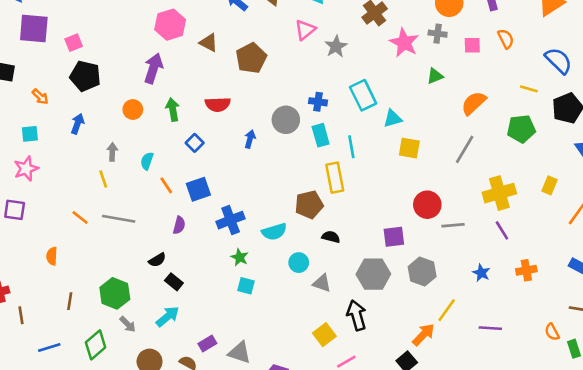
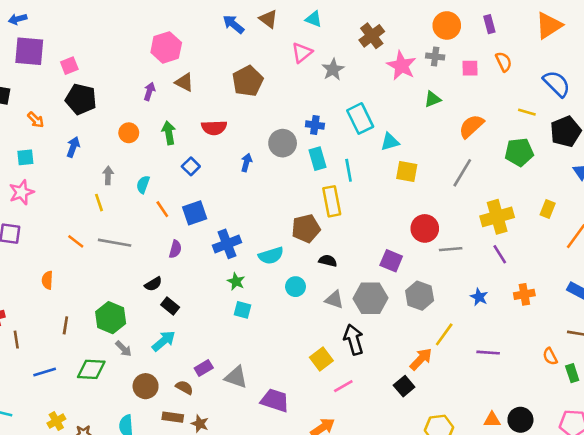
brown triangle: (209, 43) -> (184, 82), moved
purple arrow: (153, 68) -> (149, 91), size x0.6
purple square: (394, 237) -> (391, 261), turned 30
gray triangle: (322, 283) -> (334, 300), moved
green diamond: (96, 345) -> (91, 369), turned 44

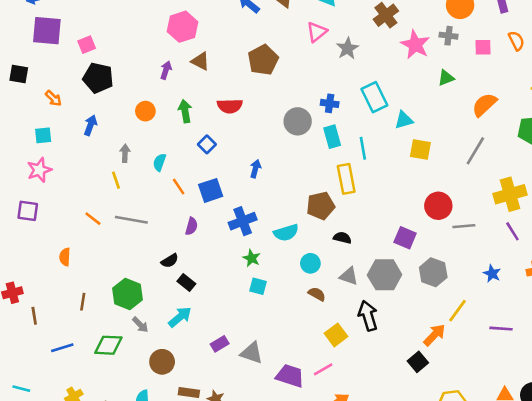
blue arrow: (246, 163) -> (255, 169), moved
pink line: (343, 386) -> (323, 369), moved
brown semicircle: (184, 387) -> (317, 294), moved

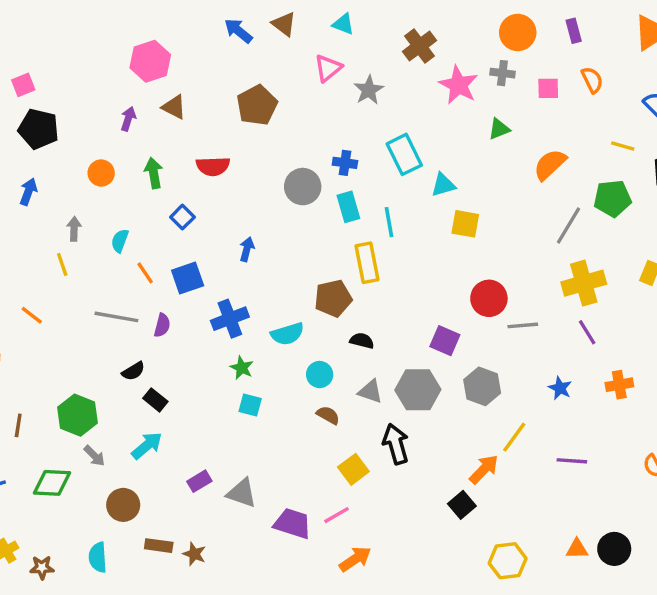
gray line: (475, 151) -> (569, 226), moved
gray line: (131, 220) -> (116, 317), moved

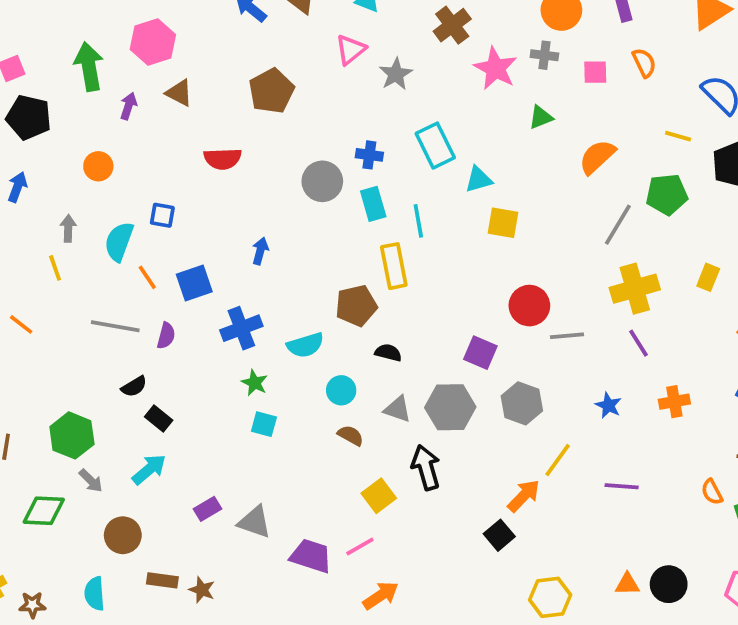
green arrow: (154, 173) -> (89, 67), moved, size x1.4
blue square: (182, 217) -> (162, 215), moved, turned -35
cyan semicircle: (120, 241) -> (119, 242), size x1.5

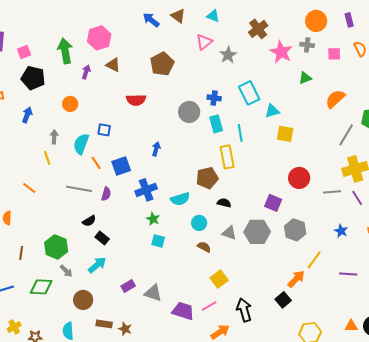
gray line: (567, 336) -> (332, 192), moved
black arrow: (426, 467) -> (244, 310), moved

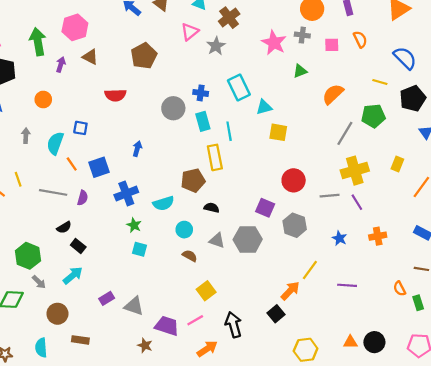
brown cross: (258, 29) -> (229, 18), moved
yellow line: (47, 158) -> (18, 179), moved
gray hexagon: (295, 230) -> (295, 225), moved
brown star: (125, 329) -> (145, 345), moved

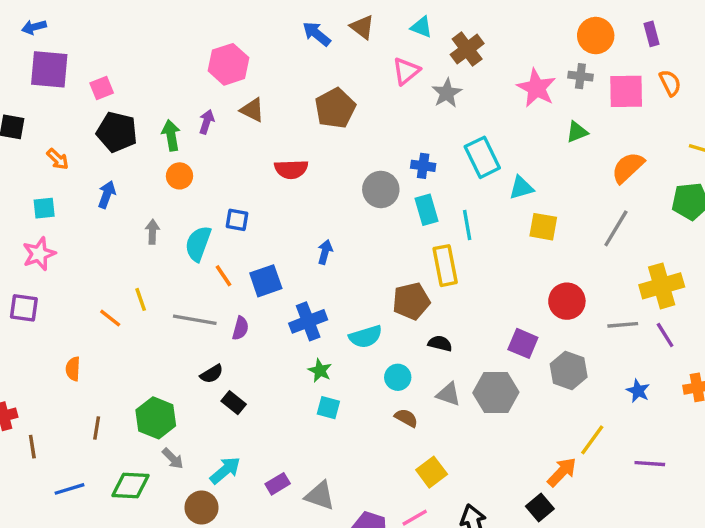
green arrow: (38, 42) -> (171, 135), moved, size x0.7
pink square: (332, 45) -> (626, 91), size x1.6
gray line: (345, 133) -> (616, 228), moved
cyan arrow: (73, 275) -> (225, 470), moved

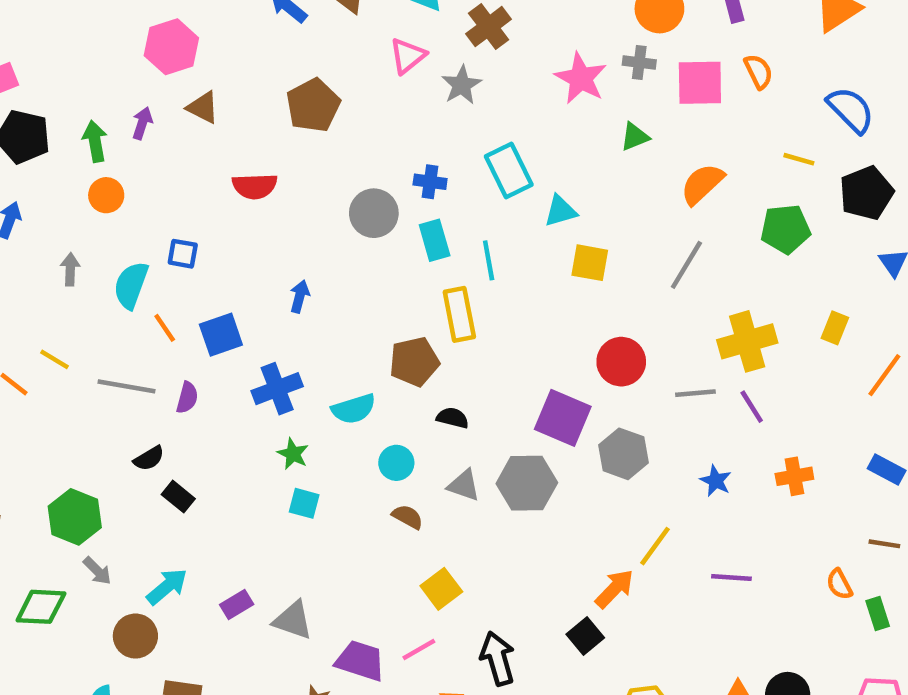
yellow line: (141, 299) -> (54, 359), turned -40
purple square: (523, 343) -> (563, 418), size x1.4

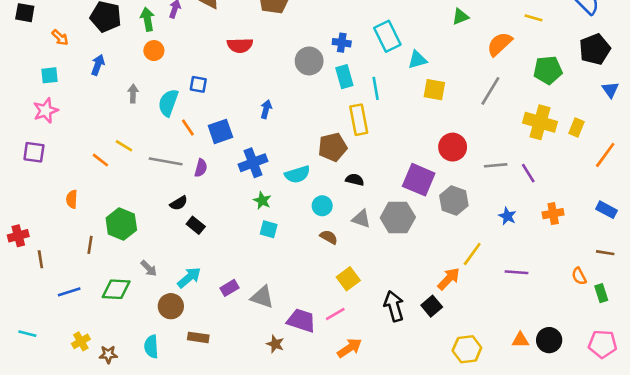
yellow line: (799, 159) -> (533, 18), moved
yellow cross: (747, 341) -> (540, 122), moved, turned 32
green hexagon: (75, 517) -> (121, 224), moved
black arrow: (498, 658) -> (394, 306), moved

